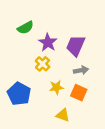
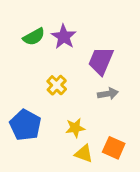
purple star: (48, 43) -> (64, 37), moved
yellow star: (56, 87) -> (75, 128), moved
orange square: (79, 93) -> (114, 148), moved

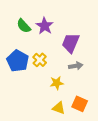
green semicircle: (34, 37) -> (24, 26), turned 77
blue pentagon: (25, 125) -> (18, 61), moved
yellow star: (75, 128) -> (57, 83), moved

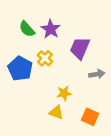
yellow cross: (40, 60) -> (45, 58), moved
gray arrow: (76, 66) -> (97, 74), moved
yellow triangle: (59, 108) -> (56, 112), moved

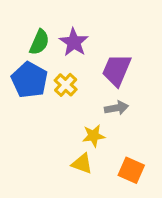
green semicircle: (27, 29) -> (39, 42), turned -114
blue pentagon: (20, 68) -> (30, 80), moved
gray arrow: (97, 74) -> (117, 108), moved

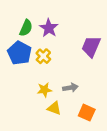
purple trapezoid: (117, 70) -> (91, 46), moved
gray arrow: (117, 108) -> (70, 88), moved
yellow star: (94, 136) -> (44, 90), moved

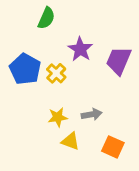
green semicircle: (26, 28) -> (46, 18), moved
purple star: (49, 28) -> (80, 49), moved

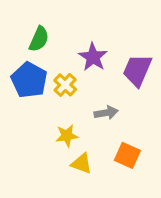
green semicircle: (46, 18) -> (39, 39), moved
gray arrow: (92, 114) -> (106, 113), moved
orange square: (113, 147) -> (127, 155), moved

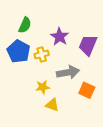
yellow cross: (65, 85) -> (42, 54), turned 32
gray arrow: (106, 113) -> (68, 72), size x1.5
orange square: (127, 155) -> (87, 90), moved

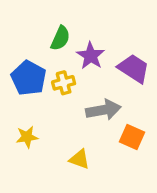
green semicircle: (25, 25) -> (60, 38), moved
purple trapezoid: (88, 45) -> (134, 68), turned 100
yellow star: (43, 87) -> (27, 137), moved

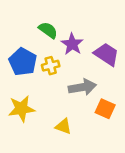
green semicircle: (60, 38) -> (48, 30), turned -78
yellow star: (27, 137) -> (21, 109), size x1.5

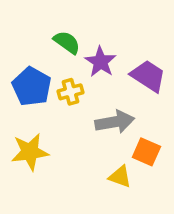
yellow triangle: (63, 126) -> (120, 177), moved

